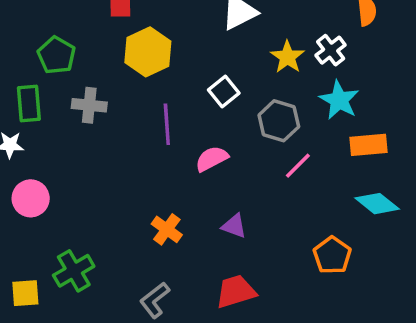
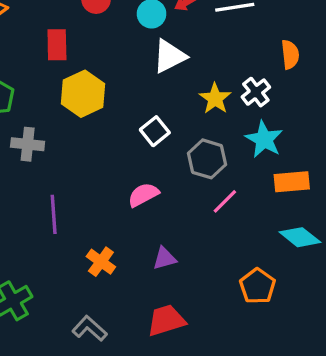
purple line: (167, 124) -> (54, 214), moved
purple triangle: (234, 226) -> (165, 258), turned -35
gray L-shape: (155, 300) -> (90, 329), turned 80

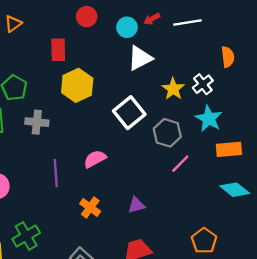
white square: (155, 131) -> (129, 113), size x1.5
pink semicircle: (143, 195) -> (95, 159), moved
orange pentagon: (258, 286) -> (204, 241), moved

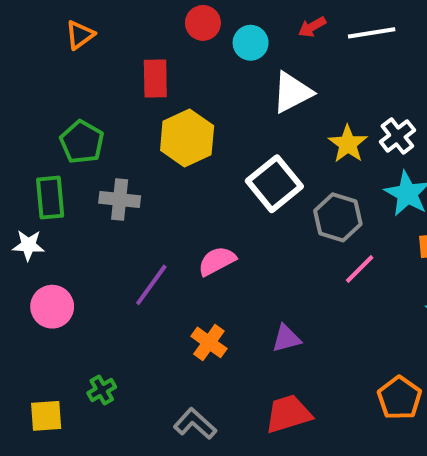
cyan circle: (127, 27) -> (251, 43), moved
purple line: (56, 173) -> (151, 285), turned 40
green cross: (26, 236) -> (102, 390), size x0.6

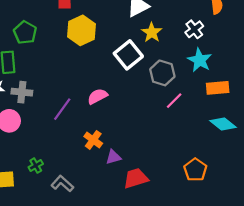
yellow star: (348, 144) -> (152, 33), moved
gray cross: (120, 200) -> (22, 92), moved
purple triangle: (286, 338) -> (113, 157), moved
gray L-shape: (195, 424) -> (62, 184), moved

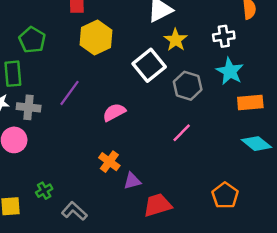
white cross: (194, 29) -> (224, 36), turned 30
pink line: (174, 101) -> (182, 133), moved
purple line: (62, 109) -> (70, 93), moved

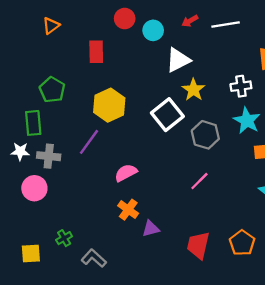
yellow hexagon: (96, 37) -> (109, 105), moved
pink semicircle: (114, 112) -> (126, 173), moved
red trapezoid: (158, 205) -> (198, 245), moved, turned -60

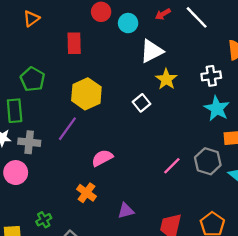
white line: (226, 24) -> (197, 17), turned 55
white square: (167, 115) -> (142, 103), size x0.6
gray hexagon: (205, 135) -> (208, 161), moved
orange cross: (128, 210) -> (86, 193), moved

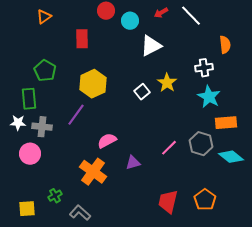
yellow star: (166, 79) -> (167, 83), moved
orange cross: (86, 193) -> (93, 172), size x1.5
purple triangle: (126, 211) -> (133, 163), moved

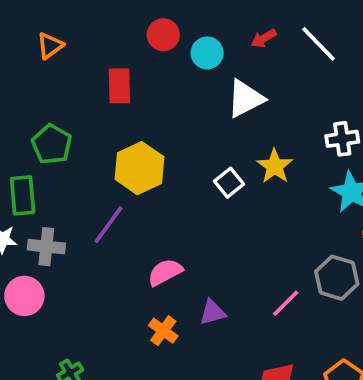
pink line: (169, 148) -> (286, 303), moved
orange cross: (93, 172) -> (163, 331), moved, size x0.6

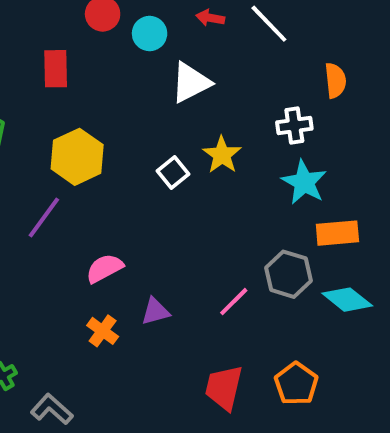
red arrow: (264, 38) -> (210, 18), turned 40

